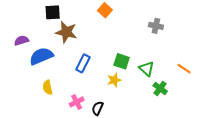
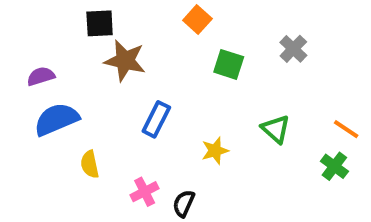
gray cross: (156, 26) -> (293, 49), turned 32
blue semicircle: (41, 56) -> (56, 119), moved
green square: (122, 61) -> (229, 64), moved
green cross: (160, 88) -> (334, 166), moved

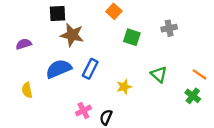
gray cross: (293, 49) -> (169, 28), turned 35
blue semicircle: (56, 119) -> (59, 69), moved
yellow semicircle: (90, 164) -> (27, 90), moved

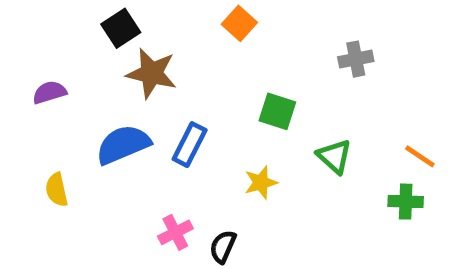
black square: (57, 14) -> (121, 28), turned -30
green square: (132, 37) -> (277, 111), moved
green cross: (193, 96) -> (406, 202), turned -35

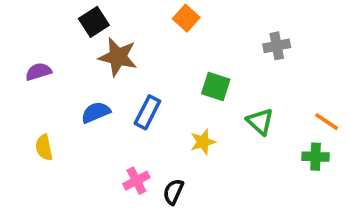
blue semicircle: (123, 145) -> (96, 112), size x0.7

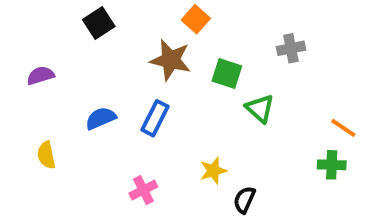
brown star: (118, 57) -> (171, 60), moved
green square: (216, 86) -> (227, 74), moved
green triangle: (260, 122) -> (260, 109), moved
yellow star: (203, 142) -> (213, 171), moved
black semicircle: (173, 192) -> (244, 200), moved

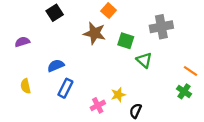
gray cross: (291, 48) -> (161, 27), size x1.5
blue rectangle: (155, 118) -> (65, 88), moved
green cross: (332, 165) -> (184, 91), turned 32
pink cross: (143, 190) -> (98, 105), moved

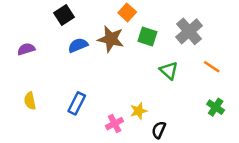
gray cross: (161, 27) -> (189, 31), turned -30
green square: (126, 41) -> (147, 36), moved
blue semicircle: (56, 66) -> (78, 45), moved
orange line: (190, 71) -> (212, 67), moved

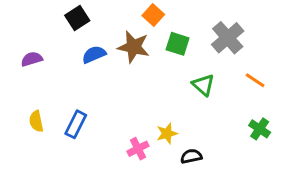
blue rectangle: (77, 103) -> (76, 124), moved
black semicircle: (159, 130) -> (191, 156), turned 54

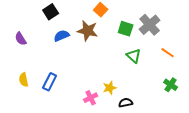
green square: (178, 44) -> (126, 29), moved
purple semicircle: (32, 59) -> (21, 39), turned -104

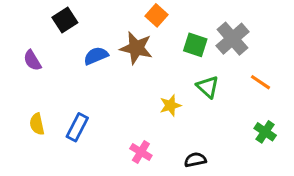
black square: (51, 12) -> (65, 20), moved
yellow star: (110, 88) -> (170, 105), moved
pink cross: (91, 98) -> (141, 152), turned -32

